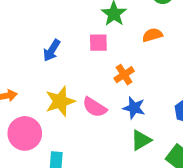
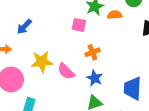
orange semicircle: (152, 35) -> (115, 15), moved
blue arrow: (52, 50) -> (24, 27), moved

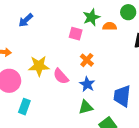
blue arrow: (24, 27) -> (26, 20), moved
orange cross: (93, 52) -> (87, 60), turned -32

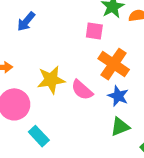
orange cross: (87, 60) -> (114, 64), size x1.6
cyan rectangle: (24, 107) -> (39, 136), turned -56

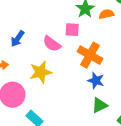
blue arrow: (26, 22) -> (18, 39), moved
pink semicircle: (82, 90) -> (52, 44), moved

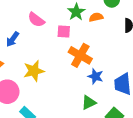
pink semicircle: (52, 44) -> (36, 20), moved
blue star: (96, 81) -> (95, 76), moved

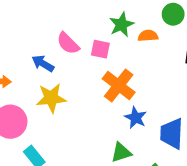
pink semicircle: (36, 20) -> (68, 43), moved
blue arrow: (13, 39) -> (43, 64), moved, turned 77

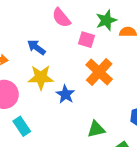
pink semicircle: (68, 43) -> (61, 18), moved
blue star: (136, 118) -> (65, 94), moved

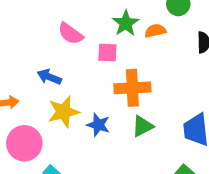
orange cross: (99, 72) -> (132, 88), turned -32
green triangle: (96, 129) -> (143, 126), moved

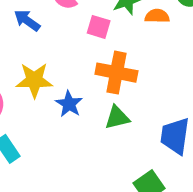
blue arrow: (49, 77) -> (27, 20), moved

